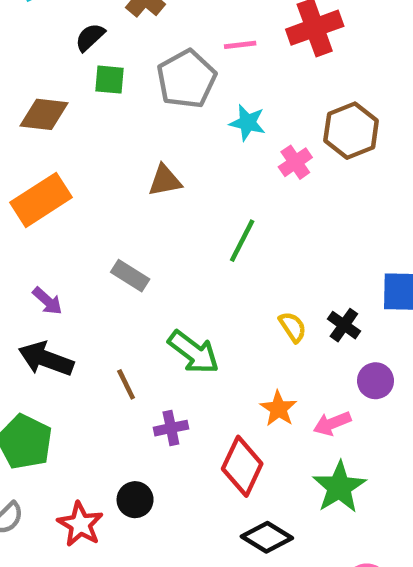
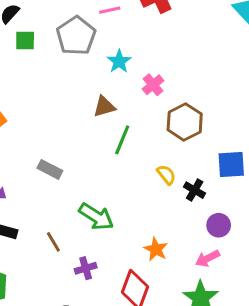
cyan star: (248, 123) -> (119, 61), turned 30
brown hexagon: (351, 131) -> (185, 122), moved
brown triangle: (165, 181) -> (104, 107), moved
yellow semicircle: (293, 327) -> (166, 175), moved
pink arrow: (332, 423) -> (207, 258), moved

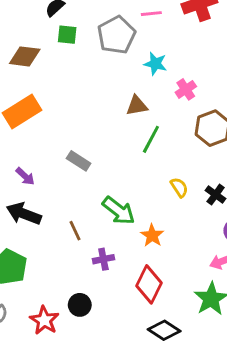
cyan star: (119, 61) -> (155, 64), turned -30
yellow semicircle: (166, 175) -> (179, 187), moved
orange star: (156, 249) -> (152, 235), moved

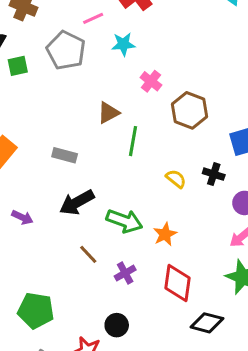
cyan star: (155, 64) -> (123, 44), moved
gray rectangle: (79, 161) -> (65, 155), moved
black arrow: (24, 214) -> (77, 202), moved, turned -32
orange star: (152, 235) -> (165, 234), turned 30

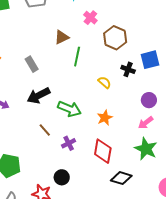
gray rectangle: (65, 155) -> (32, 64), turned 42
black cross: (214, 174) -> (128, 69), moved
orange star: (165, 234) -> (105, 118), moved

